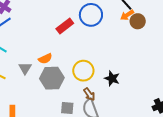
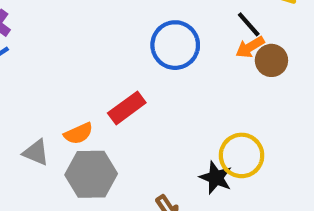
red rectangle: (65, 26) -> (127, 108), moved
gray triangle: (25, 68) -> (36, 152), turned -40
yellow circle: (83, 71) -> (242, 155), moved

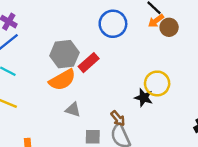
orange semicircle: (78, 133) -> (62, 80), size x1.6
gray triangle: (36, 152) -> (73, 110), moved
gray hexagon: (91, 174) -> (64, 54), moved

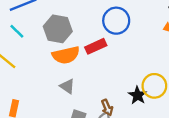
blue circle: (113, 24) -> (116, 21), moved
gray hexagon: (64, 54) -> (58, 29), moved

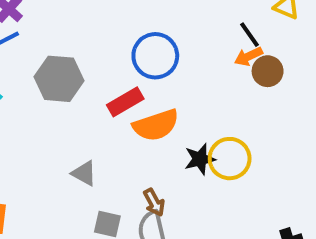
orange semicircle: (66, 55) -> (156, 125), moved
black star: (137, 95) -> (200, 159), moved, turned 30

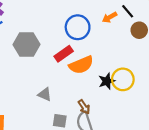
orange arrow: (248, 56) -> (110, 17), moved

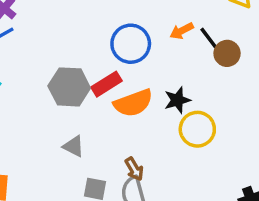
black line: (128, 11) -> (209, 38), moved
gray hexagon: (27, 44) -> (69, 87), moved
black star: (107, 81) -> (177, 100), moved

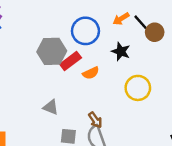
gray hexagon: (69, 87) -> (52, 51), moved
black star: (177, 100) -> (121, 52), moved, turned -30
orange semicircle: (133, 103) -> (91, 73), size x0.6

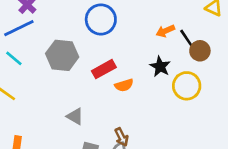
blue circle: (85, 31) -> (101, 19), moved
gray hexagon: (52, 51) -> (62, 55), moved
yellow circle: (138, 88) -> (187, 86), moved

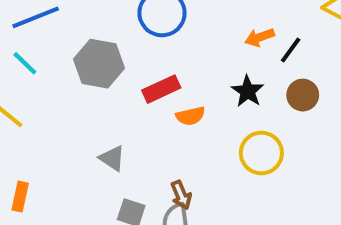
black line: (186, 38) -> (291, 50), turned 66
brown circle: (200, 51) -> (303, 95), moved
yellow circle: (187, 86) -> (261, 153), moved

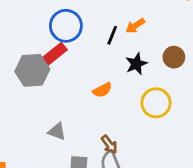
black line: (291, 50) -> (112, 35), moved
red rectangle: (161, 89) -> (55, 54), moved
black star: (248, 91) -> (136, 64), turned 30

